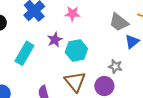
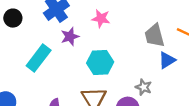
gray trapezoid: (119, 22) -> (154, 36), turned 30
purple star: (55, 40) -> (70, 36), moved

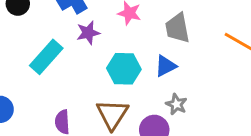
gray trapezoid: (154, 36) -> (177, 28), moved
blue triangle: (167, 60) -> (166, 66), moved

